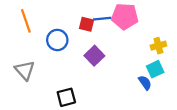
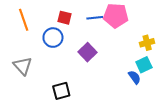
red square: (87, 24) -> (64, 18), moved

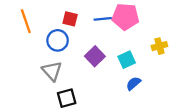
cyan square: (144, 65) -> (127, 60), moved
gray triangle: (23, 66) -> (52, 71), moved
blue semicircle: (135, 77) -> (133, 83), moved, turned -96

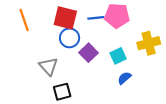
red square: (70, 19) -> (65, 18), size x1.6
blue circle: (58, 40) -> (70, 38), moved
yellow cross: (159, 46) -> (149, 43), size x1.5

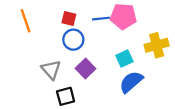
red square: (65, 18) -> (69, 19), size x0.6
purple square: (89, 53) -> (86, 69), moved
blue semicircle: (124, 78) -> (131, 82), size x1.6

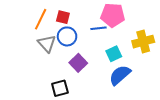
blue line: (101, 19) -> (99, 28), moved
orange line: (26, 21) -> (41, 19), moved, turned 45
gray triangle: (51, 70) -> (47, 44), moved

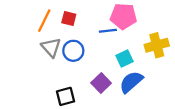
blue circle: (67, 36) -> (73, 51), moved
purple square: (78, 63) -> (101, 83), moved

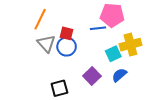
red square: (69, 19) -> (67, 33), moved
yellow cross: (157, 45) -> (130, 45), moved
blue semicircle: (131, 82) -> (119, 75), size x0.7

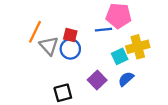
orange line: (40, 19) -> (35, 32), moved

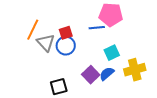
red square: (70, 35) -> (66, 33), turned -32
yellow cross: (138, 47) -> (135, 70), moved
blue semicircle: (126, 79) -> (107, 74), moved

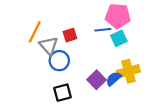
blue circle: (66, 46) -> (59, 61), moved
cyan square: (112, 53) -> (119, 38), moved
yellow cross: (135, 70) -> (128, 71), moved

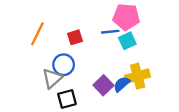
gray triangle: (49, 46) -> (52, 78), moved, turned 30

